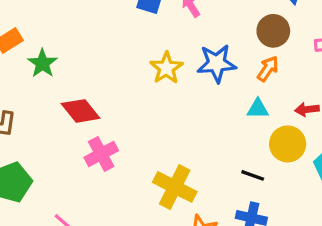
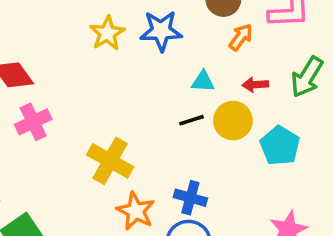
orange arrow: (268, 69) -> (241, 37), moved
black line: (253, 175) -> (192, 120), moved, turned -40

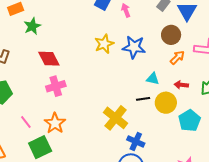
yellow cross: (110, 161) -> (116, 118), moved
orange star: (136, 211) -> (55, 123), moved

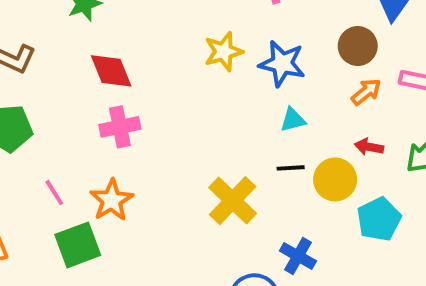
cyan triangle: (153, 79) -> (293, 120), moved, turned -32
blue cross: (136, 141) -> (298, 256), moved

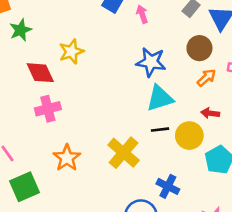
yellow star: (224, 52) -> (71, 52), moved
cyan triangle: (293, 120) -> (160, 98), size x1.6
orange star: (112, 200) -> (67, 158), moved

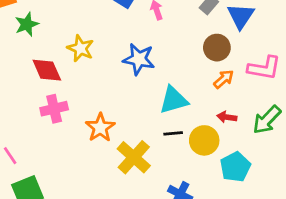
yellow star: (71, 52) -> (80, 48), turned -30
blue star: (151, 62) -> (139, 59), moved
orange star: (67, 158) -> (100, 128), moved

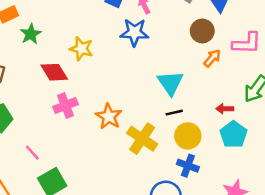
blue star: (139, 59) -> (134, 32), moved
cyan triangle: (174, 100) -> (170, 83), turned -40
red arrow: (227, 117) -> (225, 109), moved
yellow circle: (204, 140) -> (188, 136), moved

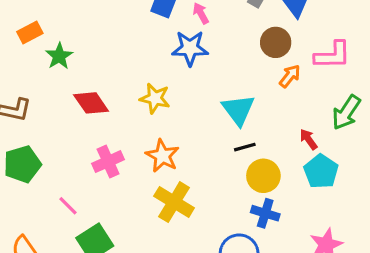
yellow star: (81, 49) -> (155, 98), moved
pink cross: (66, 106) -> (108, 162), moved
red arrow: (225, 109) -> (308, 139), turned 56
yellow cross: (142, 139) -> (174, 202), moved

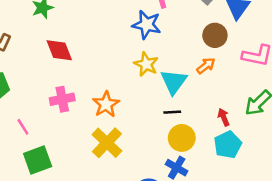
orange arrow: (290, 76) -> (206, 66), moved
yellow star: (155, 98) -> (146, 64), moved

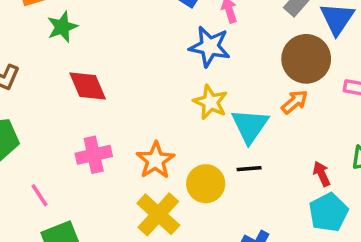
brown circle: (215, 35) -> (306, 59), size x1.4
yellow circle: (182, 138) -> (206, 184), moved

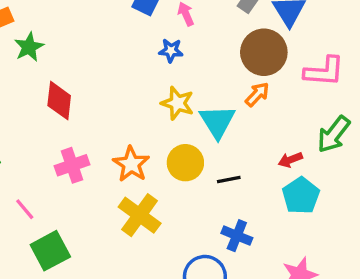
blue star: (210, 47) -> (171, 51), size x0.6
red diamond: (88, 86) -> (59, 101), turned 36
black line: (249, 169) -> (229, 179), moved
red arrow: (322, 174) -> (290, 160), turned -80
yellow circle: (206, 184) -> (185, 163), moved

